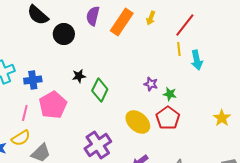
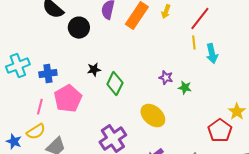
red pentagon: (168, 118) -> (220, 131), moved

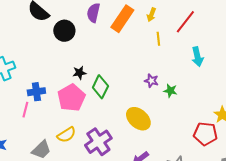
yellow line: (194, 43) -> (158, 39), moved
blue cross: (48, 74) -> (36, 92), moved
pink pentagon: (68, 99) -> (71, 98), moved
red pentagon: (220, 131) -> (205, 134), turned -30
yellow semicircle: (36, 132) -> (66, 135), moved

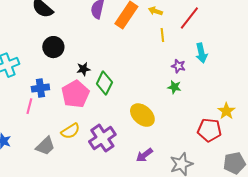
yellow arrow: (151, 15) -> (155, 11), turned 88
black circle: (64, 31) -> (53, 47), moved
purple star: (151, 81) -> (178, 66), moved

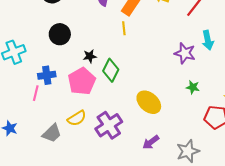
yellow line: (162, 35) -> (124, 28), moved
purple star: (178, 66) -> (185, 53), size x1.5
green star: (174, 87) -> (193, 87), moved

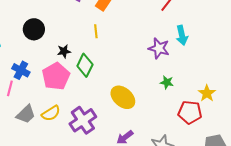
yellow line: (124, 28) -> (96, 31), moved
blue cross: (47, 75) -> (21, 70), turned 36
gray trapezoid: (52, 133) -> (26, 114), moved

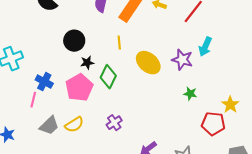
black circle: (34, 29) -> (74, 41), moved
cyan arrow: (182, 35) -> (205, 47), turned 36
yellow ellipse: (123, 97) -> (148, 63), moved
purple cross: (83, 120) -> (114, 123), moved, size x0.6

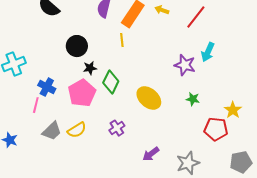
yellow line: (119, 43) -> (122, 40), moved
yellow ellipse: (148, 63) -> (149, 98), moved

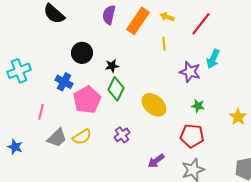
yellow line: (122, 40) -> (164, 44), moved
black star: (90, 68) -> (112, 66), moved
blue cross: (47, 87) -> (64, 82), moved
red pentagon: (216, 129) -> (192, 136), moved

